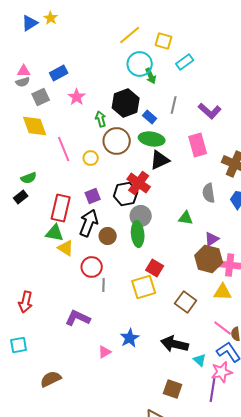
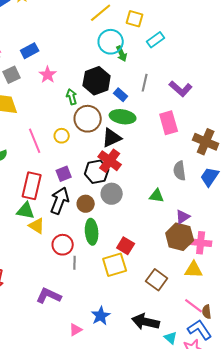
pink line: (64, 149) -> (35, 141), moved
black triangle: (160, 160) -> (112, 138), moved
green ellipse: (138, 234) -> (92, 232), moved
brown circle: (108, 236) -> (86, 204), moved

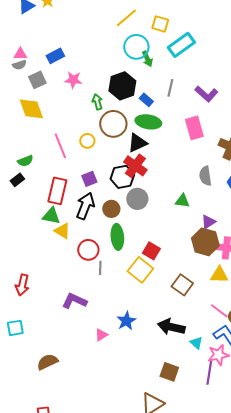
cyan rectangle: (156, 40) -> (181, 45), size x1.5
pink star: (48, 75) -> (73, 80), turned -30
yellow square: (115, 265) -> (140, 270), turned -35

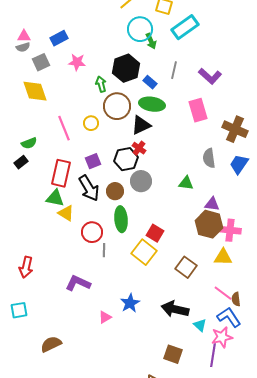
red cross: (135, 166) -> (139, 148), size x0.6
black arrow: (85, 206) -> (89, 188), turned 128
purple triangle: (208, 222) -> (212, 204), turned 42

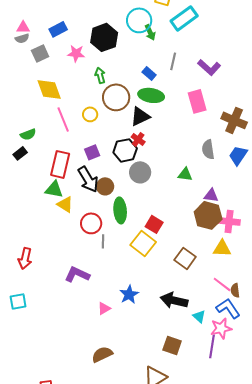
black hexagon: (126, 68) -> (104, 37), moved
yellow diamond: (35, 91) -> (49, 89), moved
brown circle: (115, 191) -> (105, 186), moved
brown semicircle: (51, 344) -> (102, 354), moved

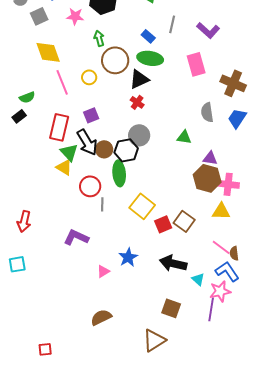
black hexagon: (125, 150) -> (126, 150), moved
green triangle: (54, 189) -> (69, 152), moved, turned 36
red square: (154, 224) -> (163, 224), moved, turned 36

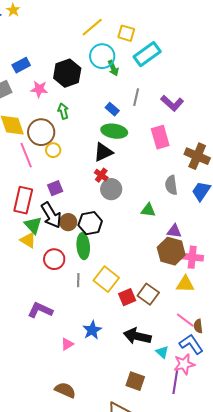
brown circle: (115, 60) -> (41, 132), moved
gray circle: (139, 135) -> (111, 189), moved
gray line: (102, 204) -> (78, 280), moved
brown semicircle: (101, 317) -> (65, 390), turned 50

